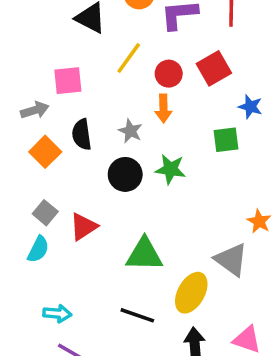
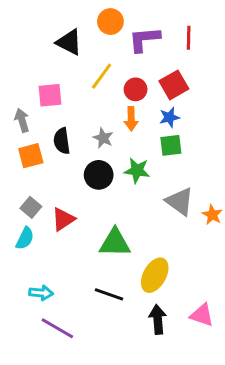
blue star: (250, 107) -> (169, 117), moved, turned -30
gray arrow: (35, 110) -> (22, 120), turned -90
green square: (226, 140) -> (171, 145), moved
orange square: (45, 152) -> (31, 156), turned 30
gray triangle: (231, 260) -> (180, 201), moved

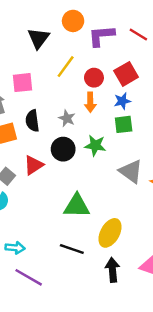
red line: (189, 38) -> (138, 35), turned -60
black triangle: (69, 42) -> (39, 38), turned 40
red triangle: (63, 219) -> (34, 165), moved

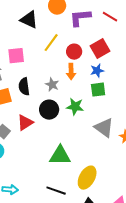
black triangle: (39, 38) -> (29, 20), turned -42

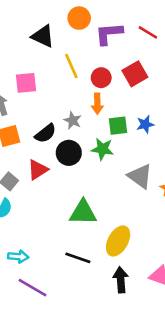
yellow line: (51, 43) -> (71, 66), turned -60
blue star: (97, 71) -> (145, 124), moved
black semicircle: (24, 87) -> (45, 133), moved, turned -120
green square: (98, 90) -> (118, 126), moved

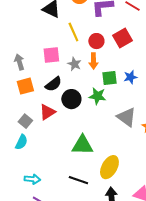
pink square: (26, 83) -> (51, 55), moved
gray star: (73, 120) -> (74, 64), moved

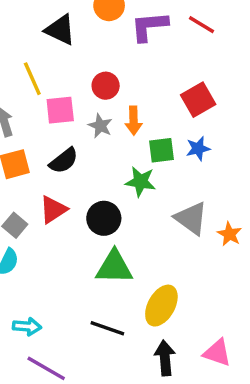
yellow line: (73, 32) -> (32, 79), moved
red square: (122, 38) -> (198, 100), moved
red circle: (96, 41) -> (106, 86), moved
black circle: (71, 99) -> (104, 218), moved

